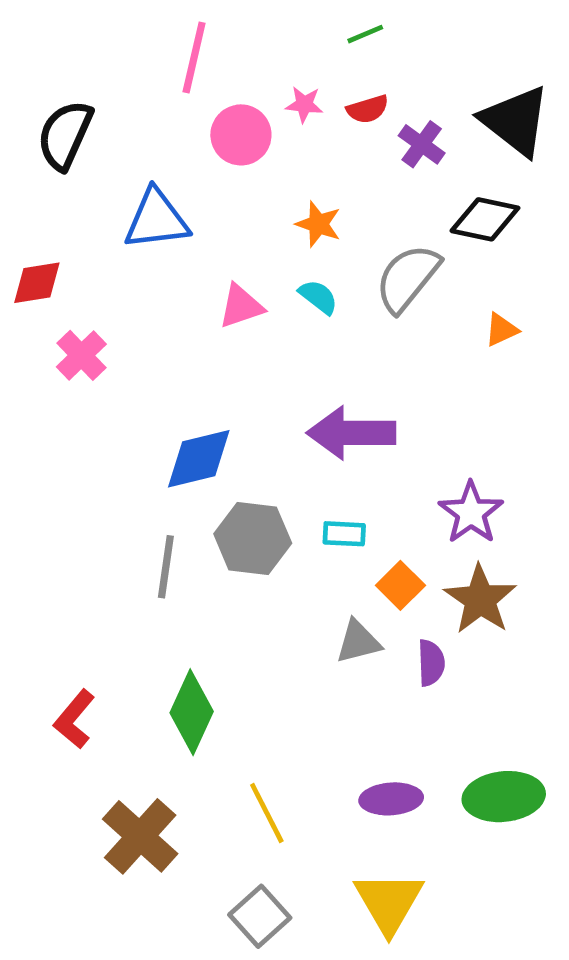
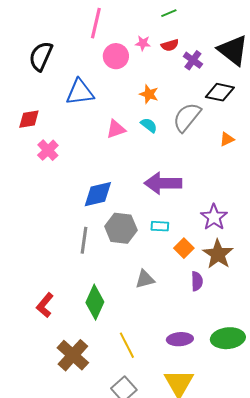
gray triangle: (358, 642) -> (145, 279), moved

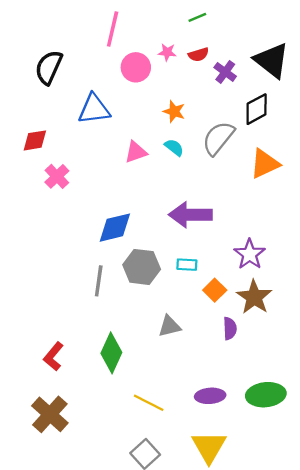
black diamond: (220, 92) -> (257, 109), turned -40
orange triangle: (227, 139) -> (265, 164), size x1.8
yellow line: (127, 345) -> (149, 403), turned -36
brown cross: (73, 355) -> (50, 414), moved

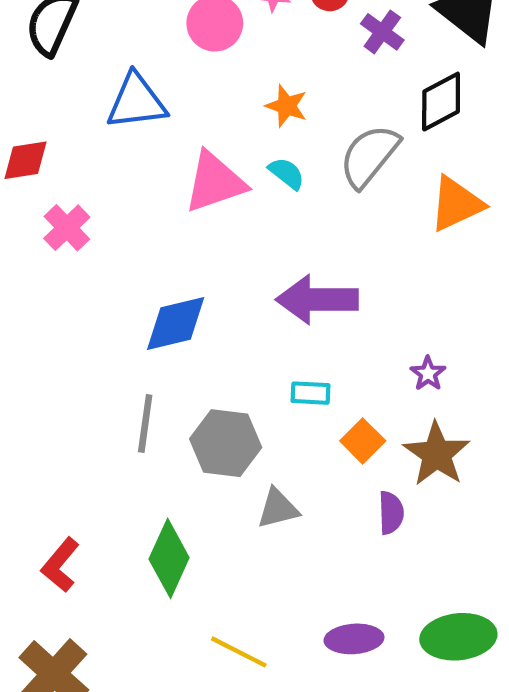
pink triangle: (136, 152) -> (215, 182), size x1.5
purple star: (250, 254) -> (428, 373), size x0.6
gray hexagon: (142, 267) -> (226, 443), moved

